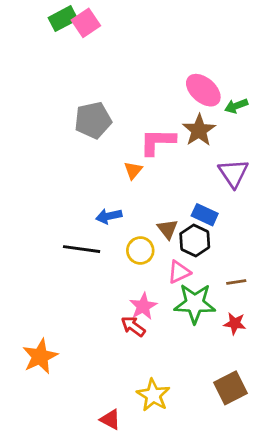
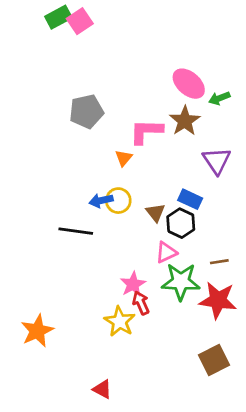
yellow circle: (140, 250) -> (118, 201), moved
red star: (235, 324) -> (218, 300), size x1.8
red arrow: (133, 326) -> (141, 303), moved, turned 30
yellow star: (153, 395) -> (120, 322), moved

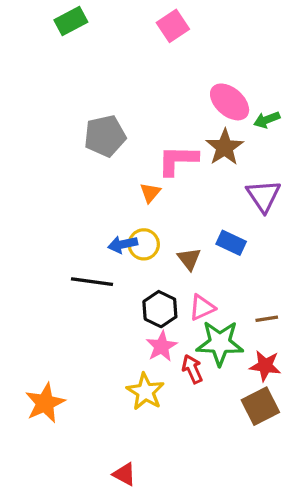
pink square: (80, 21) -> (173, 26), moved
black hexagon: (181, 223) -> (160, 309), moved
red star: (218, 300) -> (265, 366), size x0.7
red arrow: (141, 303) -> (192, 369), moved
brown square: (214, 360) -> (260, 406), moved

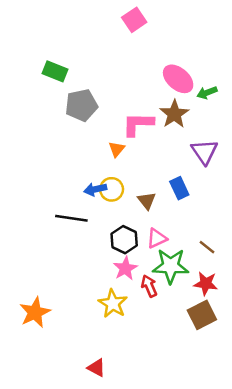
green rectangle: (71, 21) -> (55, 71), moved, turned 50
blue rectangle: (231, 243) -> (179, 188), turned 40
brown line: (267, 319) -> (207, 247), turned 48

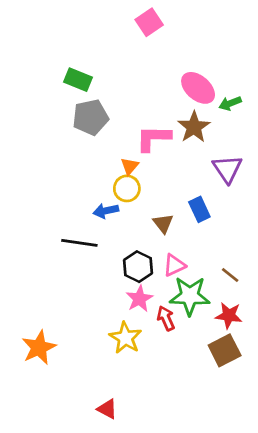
green rectangle: (55, 71) -> (78, 80), moved
yellow circle: (112, 189) -> (127, 188), moved

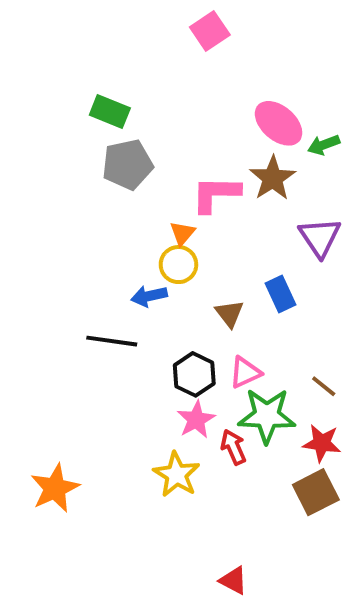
red triangle: (107, 409) -> (233, 580), moved

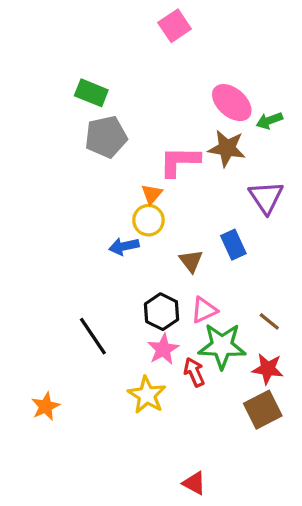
brown star: (273, 178) -> (227, 148), turned -30
black line: (112, 341) -> (93, 336), moved, turned 48
orange star: (55, 488) -> (46, 406), size x0.7

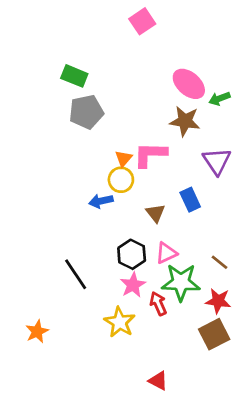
pink L-shape: (179, 161) -> (150, 154), moved
red triangle: (194, 483) -> (158, 381), moved

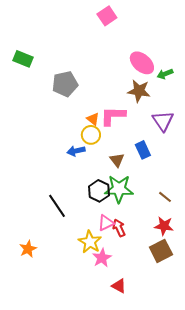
green rectangle: (74, 76) -> (23, 59), moved
orange triangle: (124, 158) -> (93, 119), turned -32
pink triangle: (166, 253) -> (106, 223), moved
green star: (181, 282) -> (119, 189), moved
pink star: (133, 285) -> (102, 258), moved

